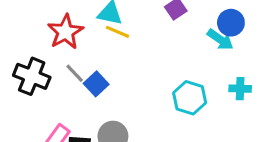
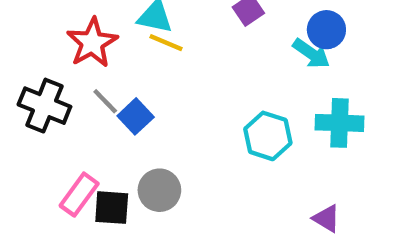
cyan cross: (240, 89) -> (339, 123), size x1.5

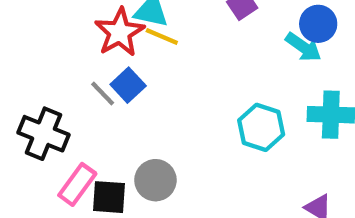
red star: (92, 43) -> (120, 32), moved
black cross: (44, 106) -> (43, 134), moved
blue square: (136, 116) -> (128, 85), moved

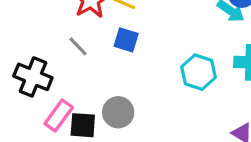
blue square: (128, 85) -> (126, 40), moved, turned -30

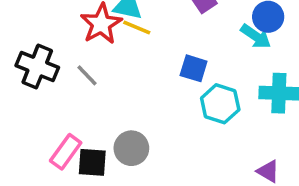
blue square: (126, 40) -> (194, 68), moved
black cross: (33, 77) -> (37, 67), moved

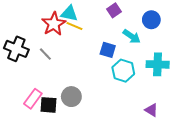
cyan arrow: (256, 36) -> (132, 36), moved

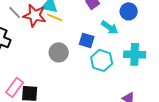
red star: (54, 24) -> (35, 15), turned -30
gray line: (45, 54) -> (15, 12), moved
gray circle: (71, 97) -> (59, 52), moved

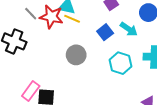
blue square: (87, 40) -> (105, 32), moved, turned 35

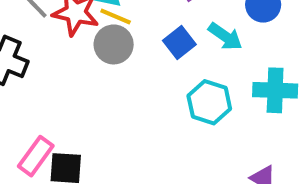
gray circle: (76, 55) -> (114, 44), moved

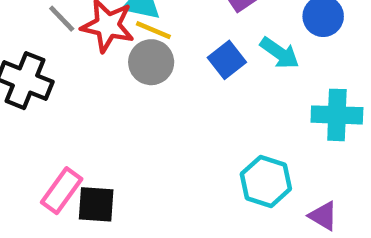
cyan hexagon: (209, 102) -> (266, 181), moved

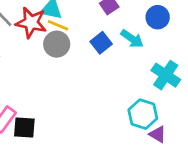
cyan cross: (337, 115) -> (166, 75), turned 32
cyan hexagon: (266, 181) -> (143, 114), moved

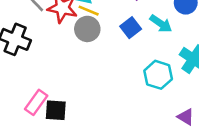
cyan hexagon: (143, 114) -> (158, 75), moved

